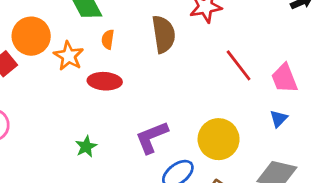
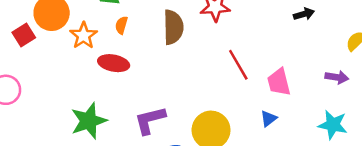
green star: (86, 147) -> (89, 121), size x1.8

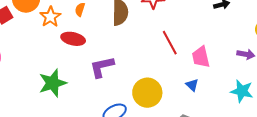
blue triangle: (269, 118) -> (192, 85), turned -40
purple L-shape: (150, 120) -> (102, 67), moved

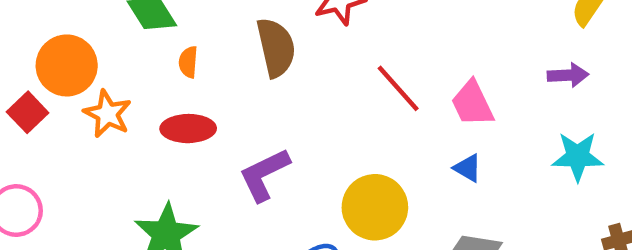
orange star: (50, 17) -> (107, 114), moved

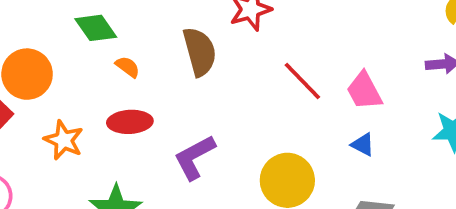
orange semicircle: (188, 62) -> (128, 67), turned 125
orange star: (107, 114) -> (64, 140), moved

